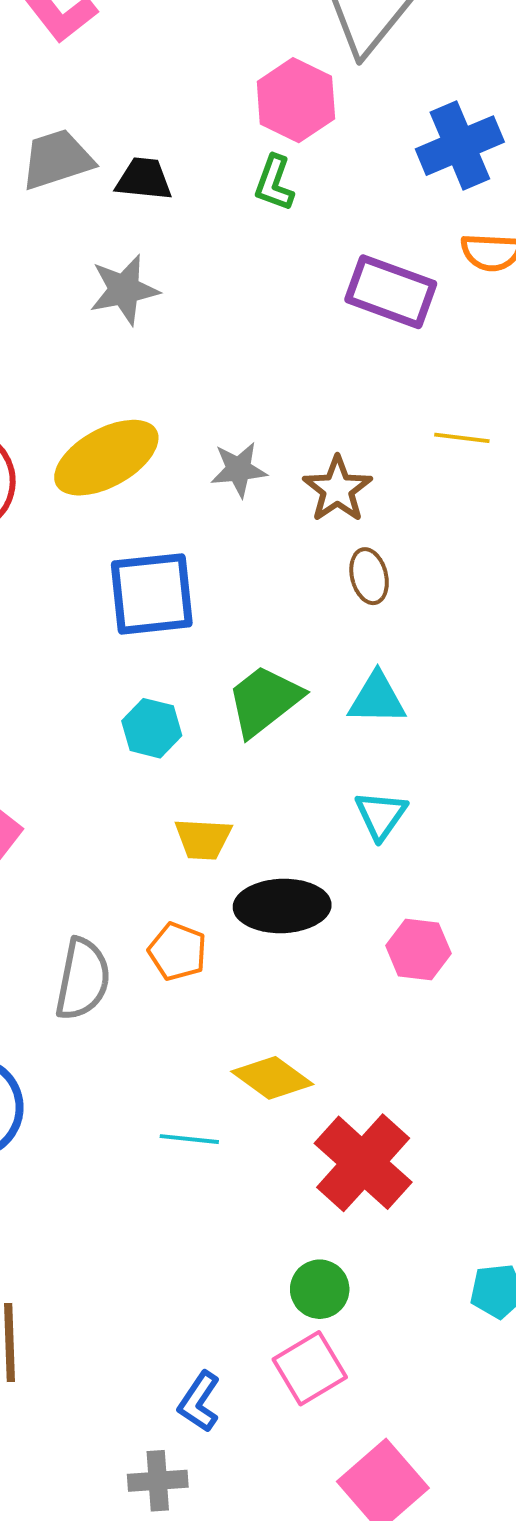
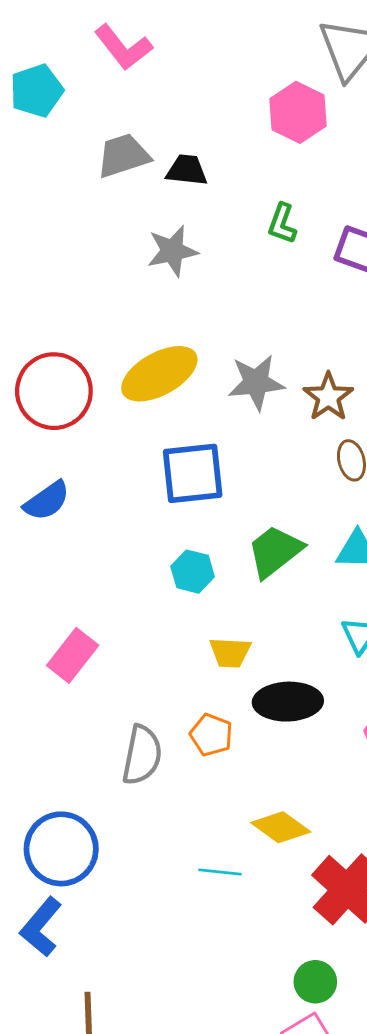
green L-shape: (274, 183) -> (282, 224), moved
gray star: (239, 469) -> (256, 382), size x1.4

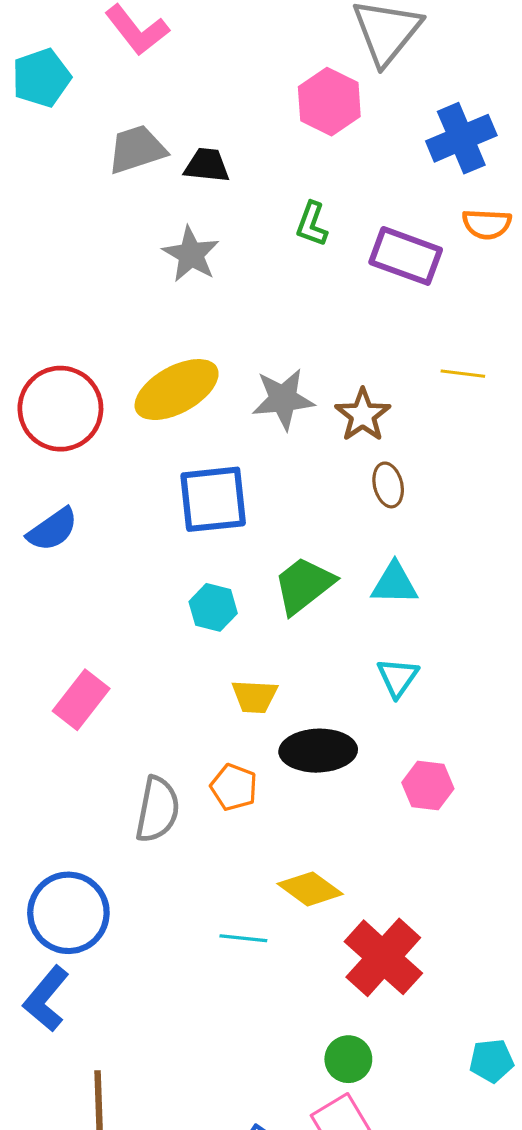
gray star: (172, 251) -> (191, 254), turned -30

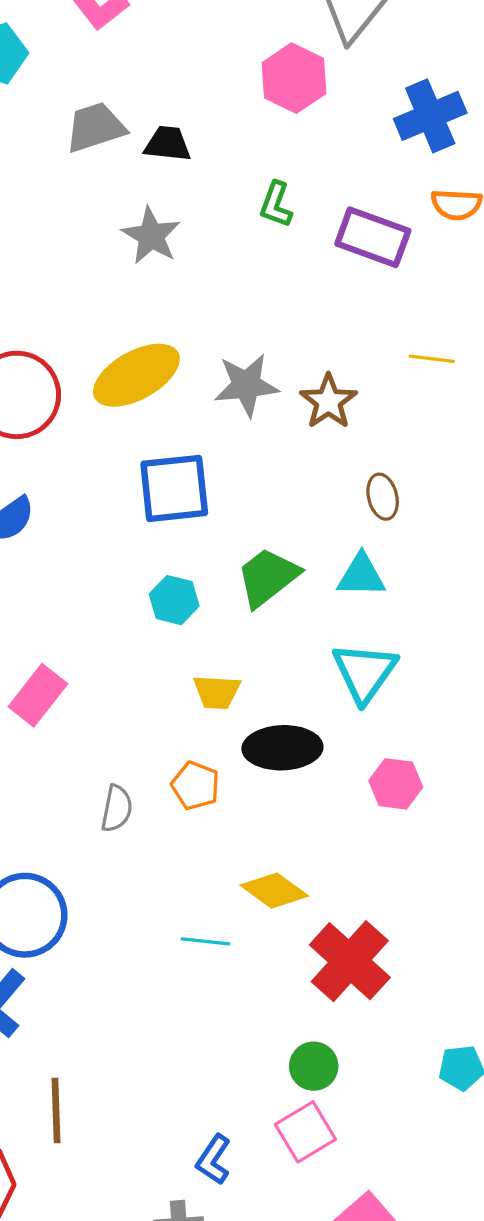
brown ellipse: (388, 485) -> (383, 497), moved
cyan triangle: (398, 677) -> (365, 672), size x1.5
gray semicircle: (157, 809) -> (117, 808), size x0.7

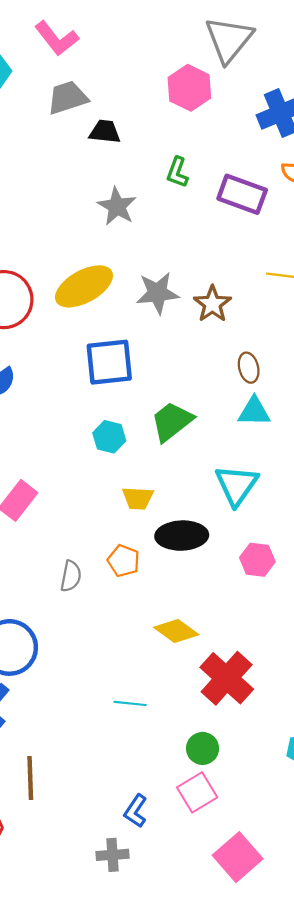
gray trapezoid: (95, 127) -> (68, 98), moved
gray star: (151, 236) -> (117, 206), moved
cyan triangle: (361, 575) -> (254, 412), moved
cyan line: (205, 941) -> (130, 703), moved

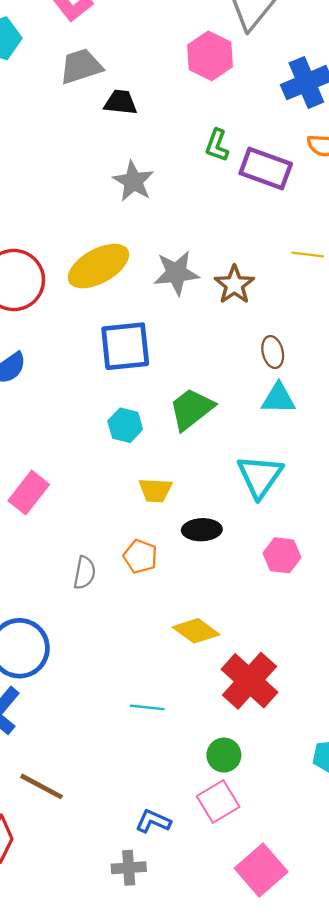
green L-shape: (177, 172) -> (217, 145), moved
black ellipse: (182, 536) -> (202, 530), size x0.7
brown line: (30, 778) -> (42, 786), turned -60
blue L-shape: (136, 811) -> (153, 821), turned 80

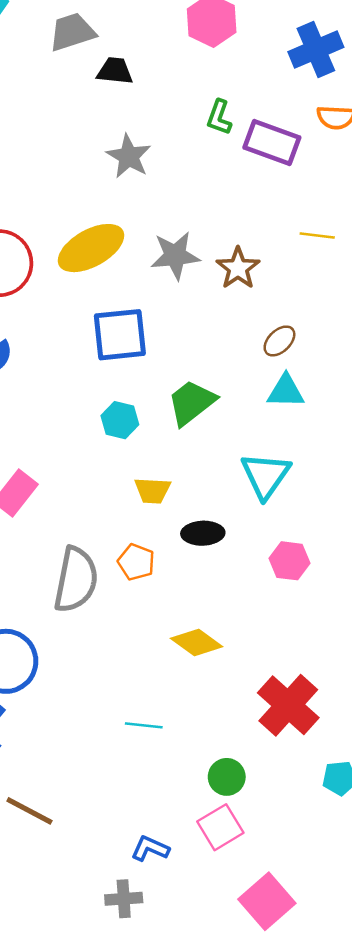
brown ellipse: (273, 352) -> (279, 341), turned 60
gray semicircle: (85, 573) -> (76, 580), size x1.8
red cross: (249, 681) -> (288, 705), moved

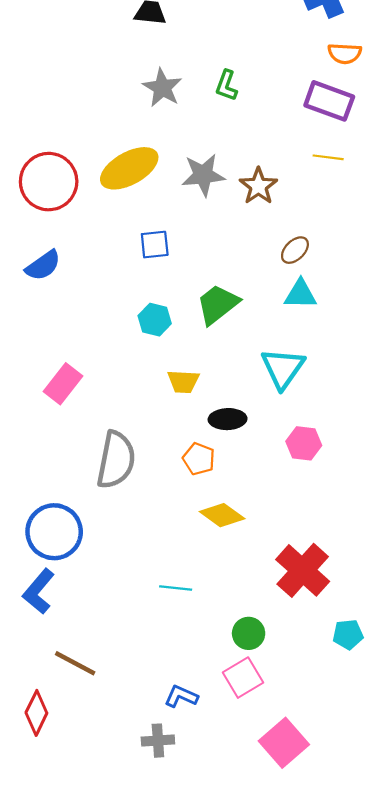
green L-shape: (219, 117) -> (226, 85), moved
purple rectangle: (272, 142) -> (329, 101), moved
blue square: (120, 335) -> (155, 245), size x0.6
orange pentagon: (136, 562) -> (199, 459), moved

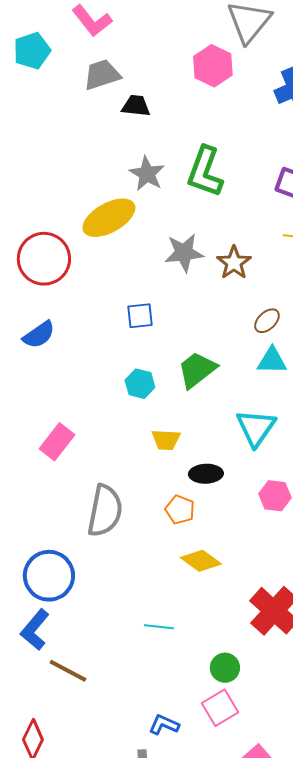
green L-shape: (226, 85) -> (205, 172), size x1.8
yellow ellipse: (129, 168) -> (109, 218), moved
brown line: (75, 663) -> (68, 671), moved

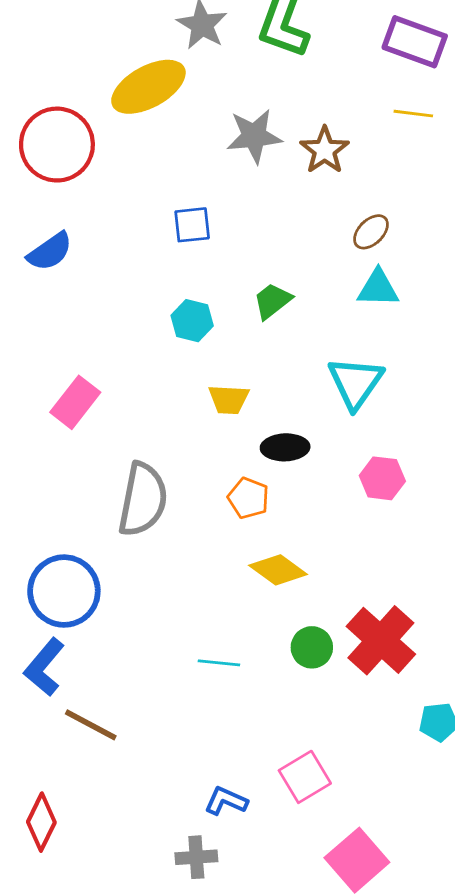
green trapezoid: (197, 370) -> (272, 301), size x0.7
green circle: (225, 668) -> (312, 647), moved

